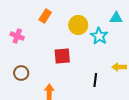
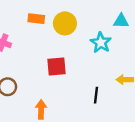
orange rectangle: (45, 16) -> (36, 19), turned 64
yellow circle: (78, 25) -> (65, 23), moved

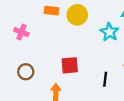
red square: (57, 66) -> (70, 65), moved

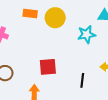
cyan star: (109, 32) -> (86, 34), turned 30

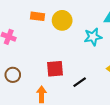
black line: (82, 80) -> (80, 82), moved, turned 48

